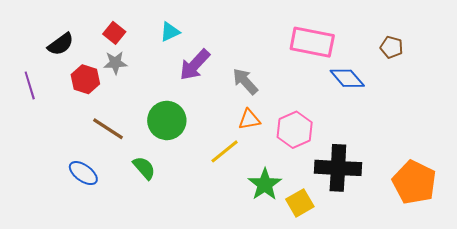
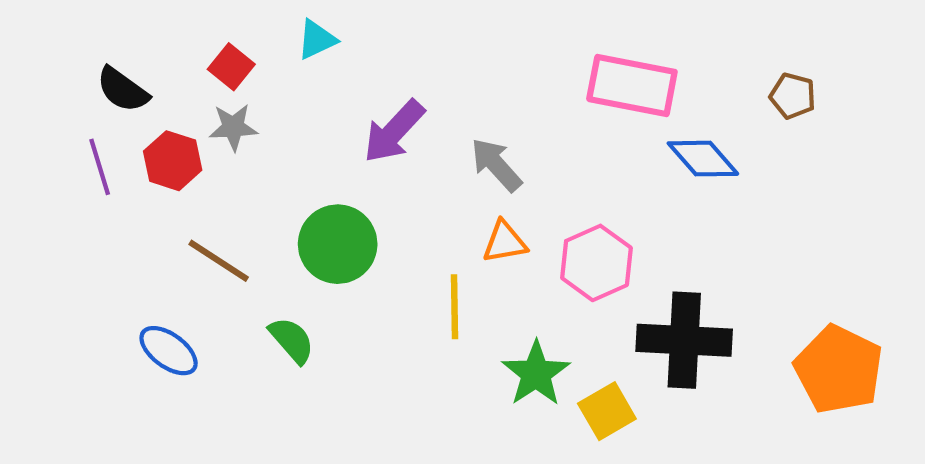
cyan triangle: (170, 32) -> (317, 40), moved
black semicircle: (61, 44) -> (123, 90), turned 72
purple line: (30, 85) -> (100, 167), moved
yellow line: (225, 151) -> (455, 307), turned -52

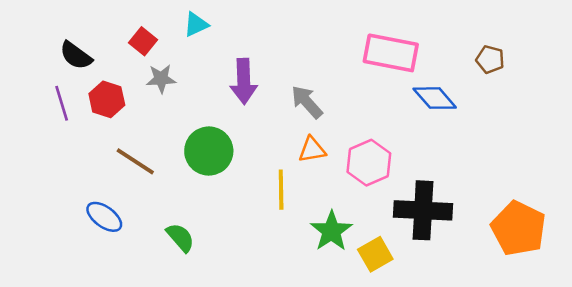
gray star: (233, 127) -> (161, 79), moved
purple arrow: (394, 131) -> (244, 81), turned -45
green semicircle: (292, 340) -> (180, 237), moved

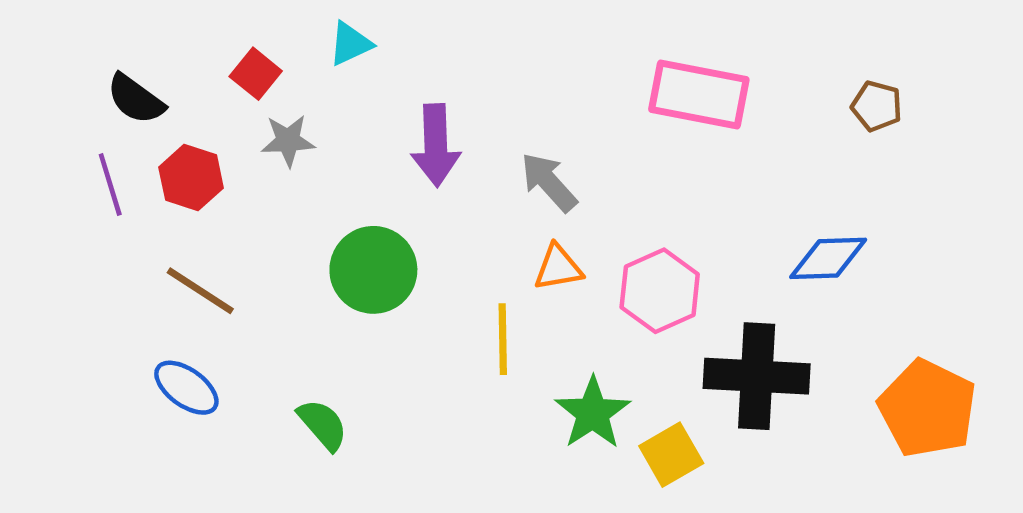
blue diamond: (435, 98) -> (828, 258), moved, turned -51
brown line: (135, 161) -> (200, 291), moved

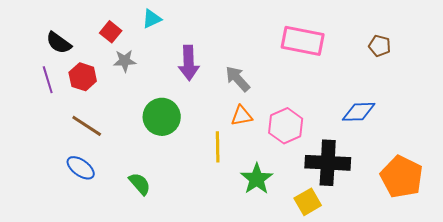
yellow square: (671, 455) -> (308, 202), moved

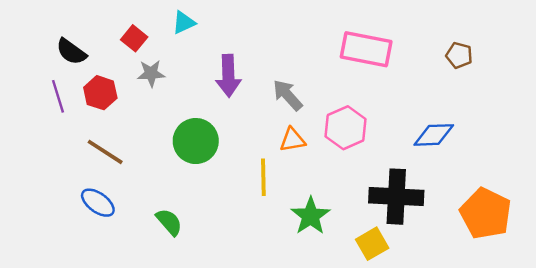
pink hexagon: (286, 126) -> (346, 128), moved

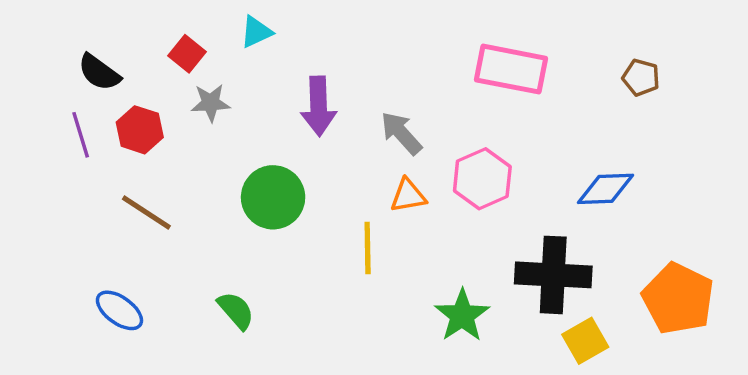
blue ellipse: (98, 203) -> (119, 310), moved
green star: (311, 216) -> (462, 315), moved
yellow square: (372, 244) -> (585, 341), moved

